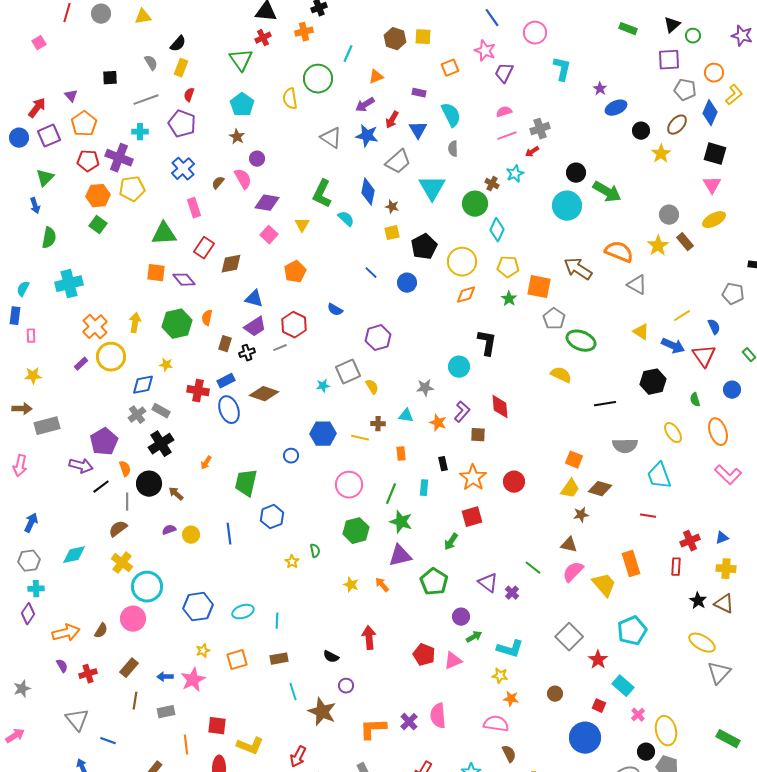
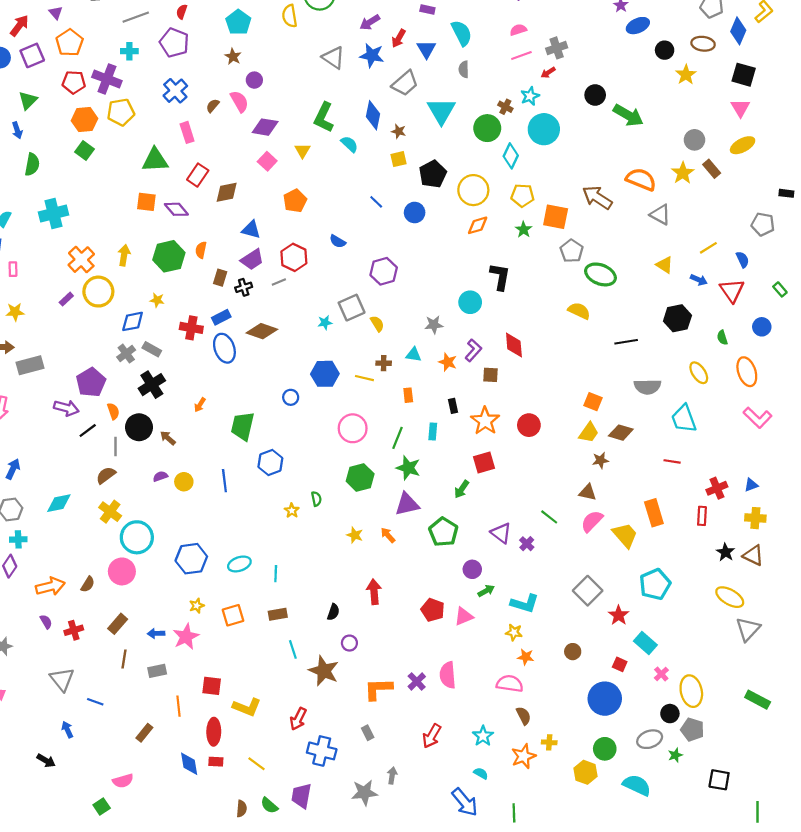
brown ellipse: (677, 125) -> (703, 44), turned 55
cyan circle: (567, 206) -> (544, 129), moved
blue arrow: (673, 346) -> (699, 280), size x0.7
black semicircle: (331, 657) -> (333, 612), turned -98

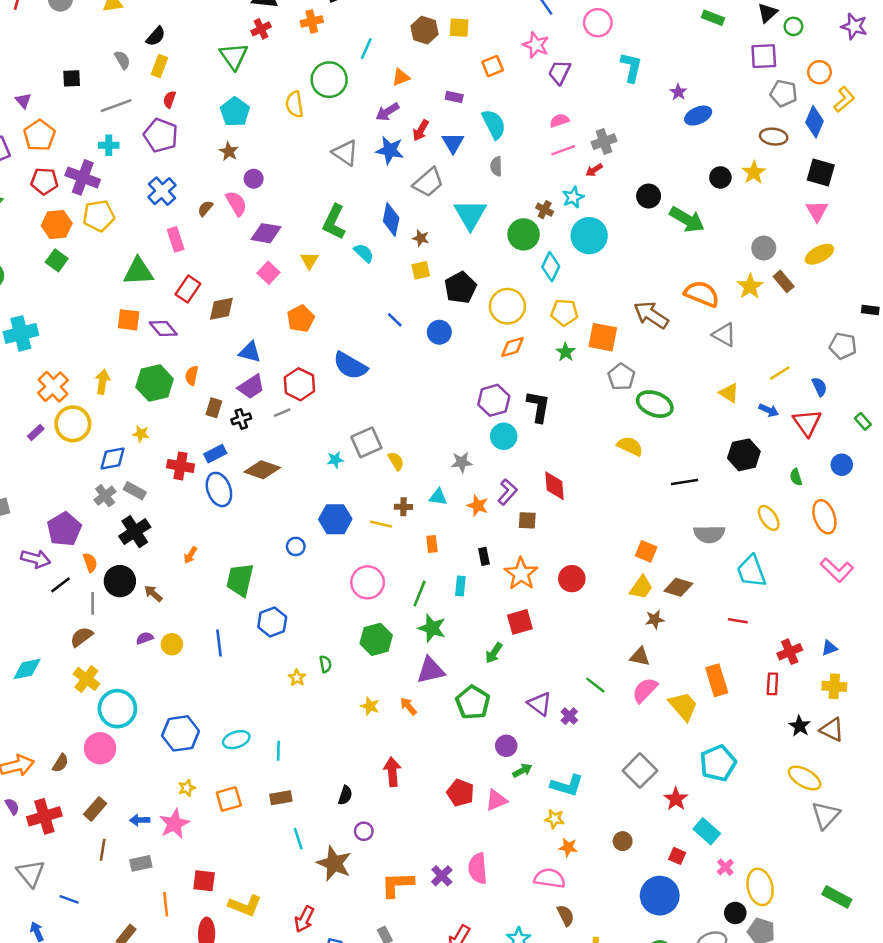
black circle: (665, 50) -> (720, 177), moved
blue semicircle: (338, 241) -> (350, 366), size x1.8
purple hexagon: (384, 271) -> (494, 400), moved
red cross: (74, 630) -> (44, 816), size x1.5

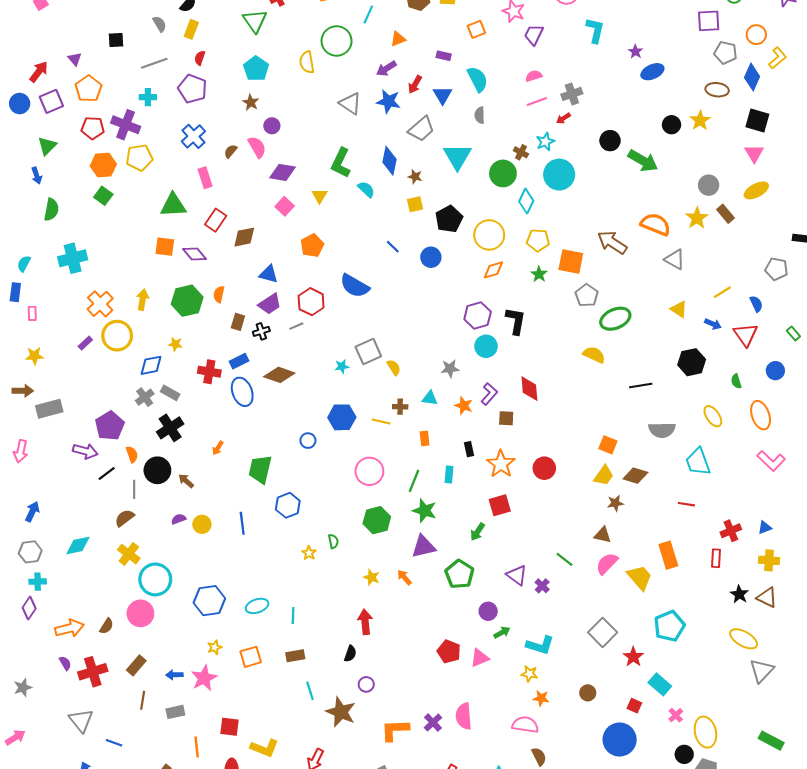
green ellipse: (655, 404) -> (615, 319), turned -44
red arrow: (392, 772) -> (365, 622), moved

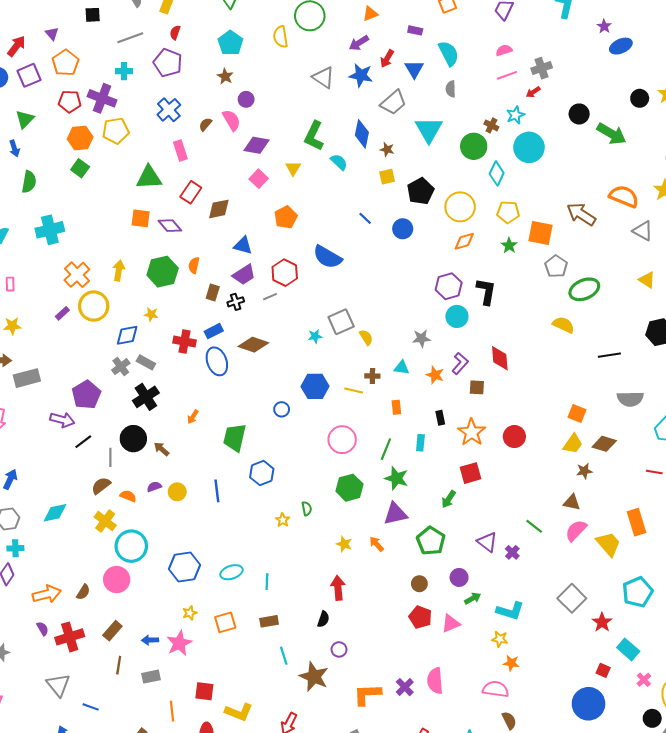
orange semicircle: (132, 454) -> (128, 496), moved, turned -49
brown circle: (588, 693) -> (419, 584), moved

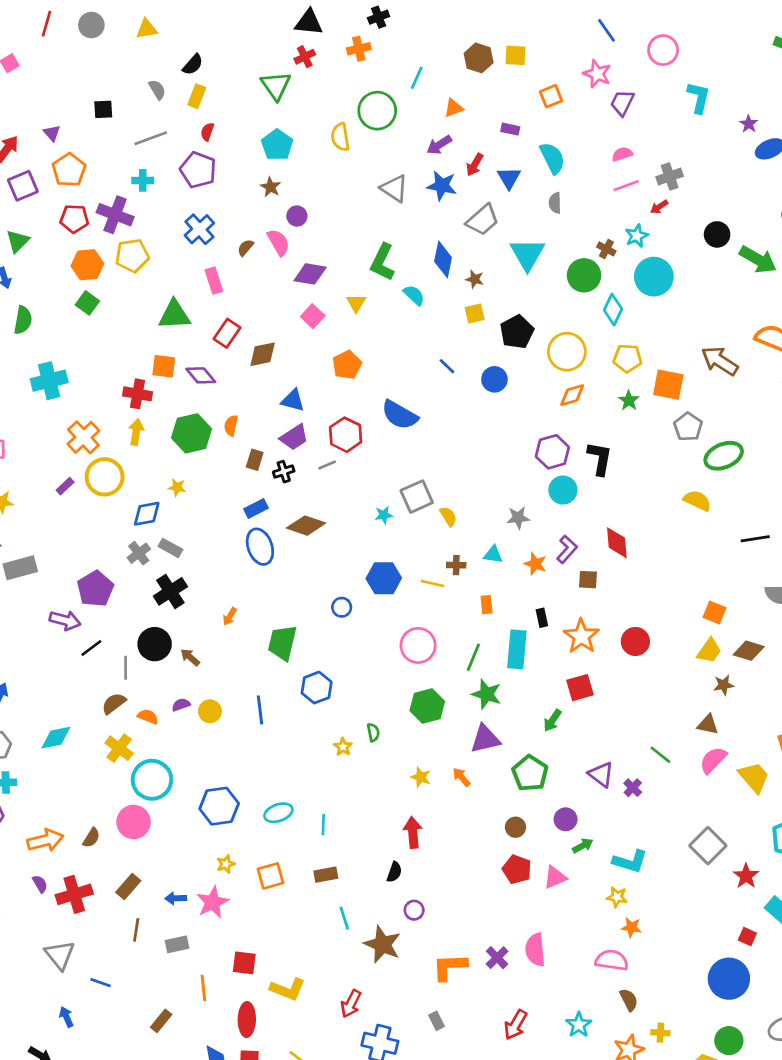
red cross: (185, 342) -> (137, 394), moved
cyan rectangle: (420, 443) -> (517, 649), size x1.8

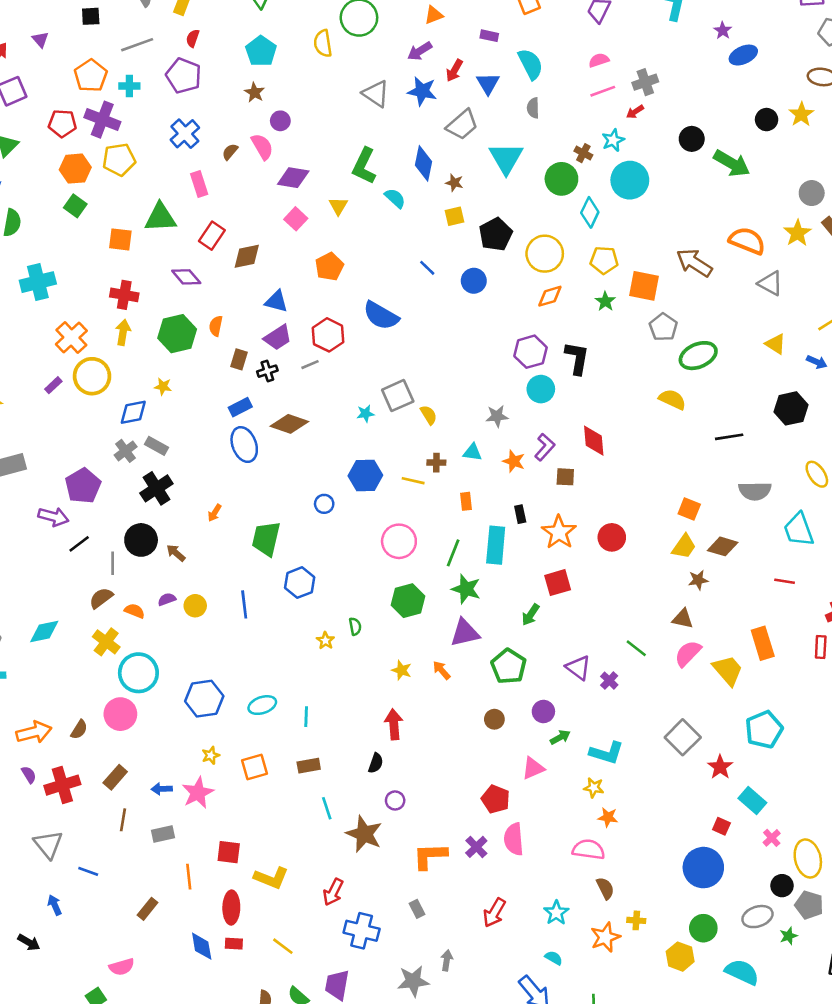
orange pentagon: (69, 170) -> (91, 76), moved
orange square: (164, 366) -> (120, 239), moved
red pentagon: (517, 869) -> (496, 799), moved

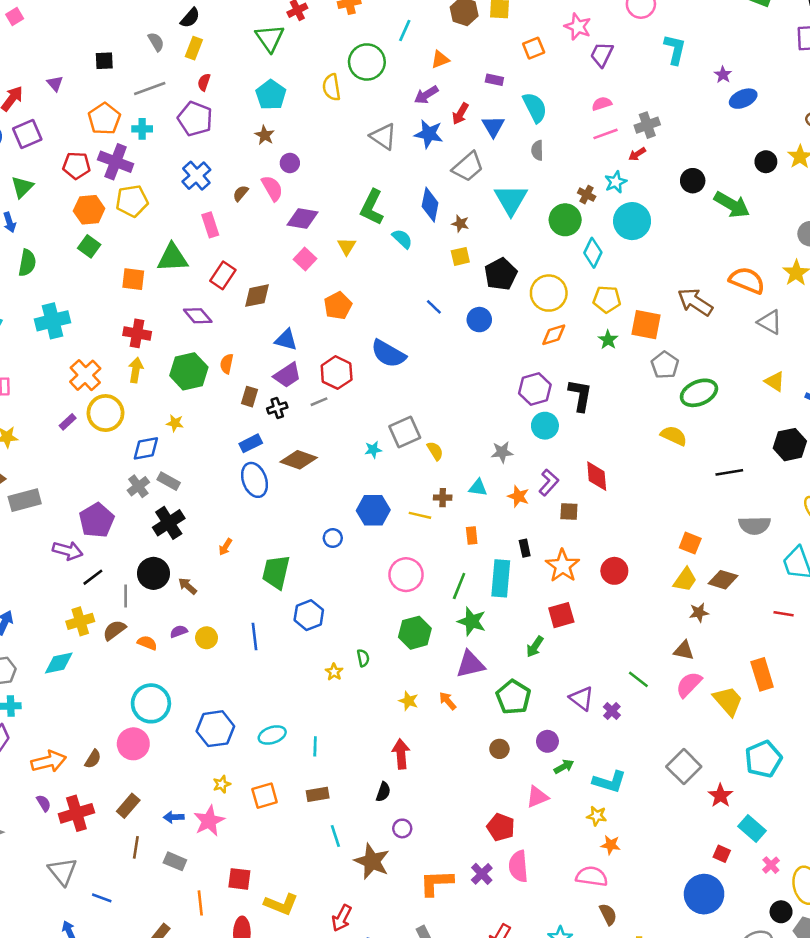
yellow cross: (106, 642) -> (80, 621), moved, turned 36
gray rectangle: (163, 834) -> (175, 861), turned 35

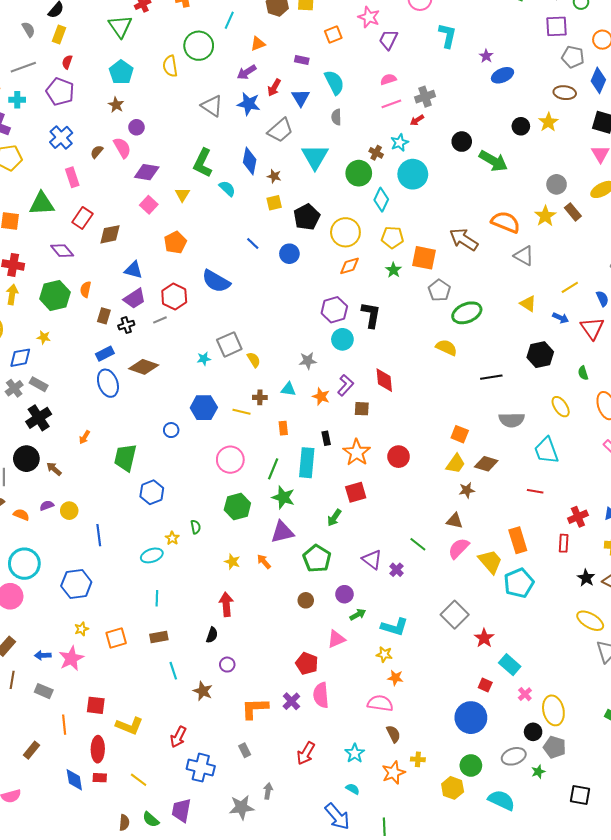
blue line: (254, 637) -> (99, 535), moved
cyan ellipse: (272, 735) -> (152, 555), moved
cyan pentagon: (763, 759) -> (519, 583), moved
brown star: (372, 861) -> (203, 691), size x0.7

